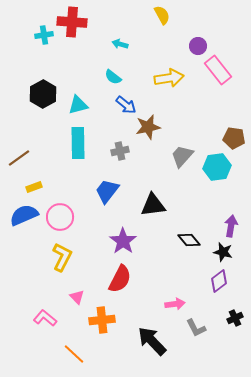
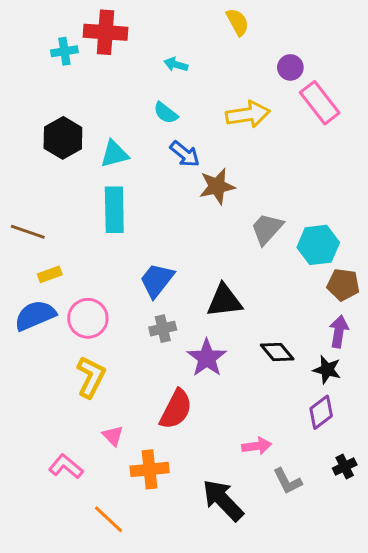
brown pentagon: (234, 138) -> (343, 285), moved
gray cross: (120, 151) -> (163, 329), moved
brown line: (19, 158) -> (28, 232), turned 55
purple star: (123, 241) -> (207, 358), moved

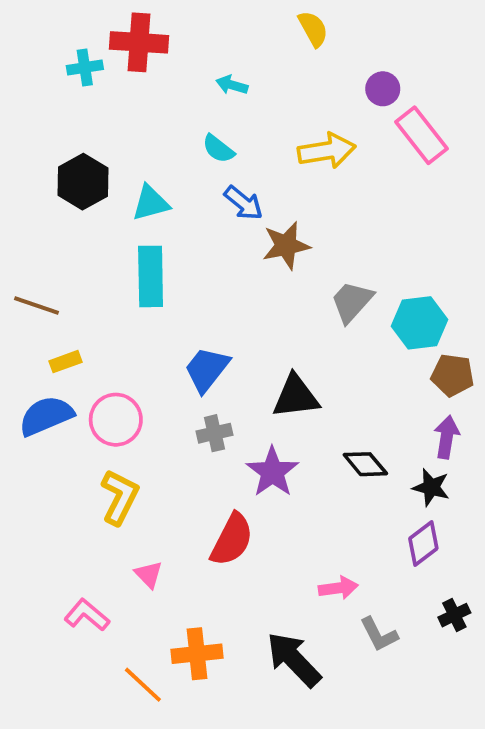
orange cross: (150, 469) -> (197, 654), moved

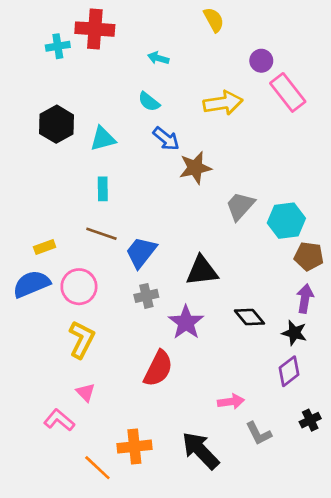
cyan rectangle: (151, 276) -> (103, 189), size x0.6
brown line: (36, 305) -> (101, 234), moved
pink triangle: (149, 574) -> (86, 392), moved

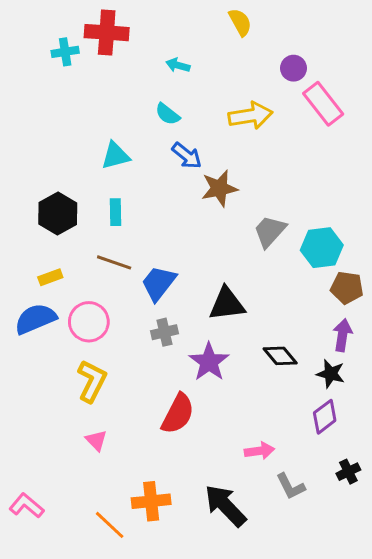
black hexagon: (57, 124) -> (58, 214), moved
pink L-shape: (59, 420) -> (27, 506), moved

